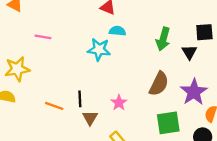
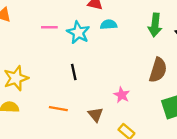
pink line: (43, 37) -> (49, 27), moved
cyan star: (99, 49) -> (78, 32), moved, turned 30
black line: (80, 99) -> (74, 72), moved

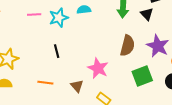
cyan star: (78, 32) -> (59, 18), turned 30
pink star: (122, 95) -> (98, 68), size x1.5

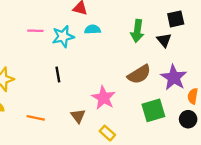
brown semicircle: (127, 46) -> (139, 74), turned 40
orange line: (45, 83) -> (36, 118), moved

